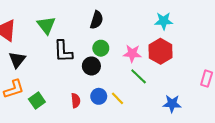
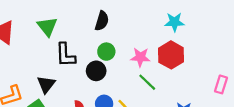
black triangle: (17, 60) -> (46, 84), moved

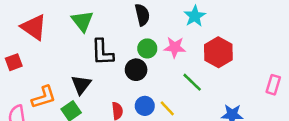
black semicircle: (102, 21) -> (142, 15), turned -30
cyan star: (174, 22) -> (195, 16), moved, turned -30
pink star: (140, 57) -> (175, 47), moved

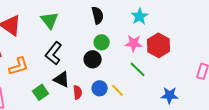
pink star: (175, 47) -> (134, 43), moved
black L-shape: (102, 52) -> (54, 53), moved, turned 40
black triangle: (81, 85) -> (62, 79), moved, turned -42
orange L-shape: (44, 97) -> (19, 66), moved

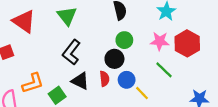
orange L-shape: (19, 66) -> (33, 83), moved
blue circle: (100, 88) -> (127, 80), moved
red semicircle: (78, 92) -> (104, 79), moved

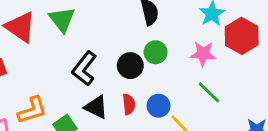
green triangle: (67, 16) -> (62, 20), moved
red hexagon: (187, 43) -> (242, 36), moved
black circle: (114, 59) -> (130, 66), moved

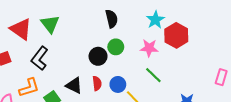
black L-shape: (84, 69) -> (40, 58), moved

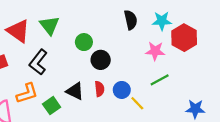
black semicircle: (112, 19) -> (131, 20), moved
cyan star: (155, 20) -> (162, 21), turned 30
green circle: (116, 47) -> (84, 42), moved
green line: (153, 75) -> (160, 80), turned -72

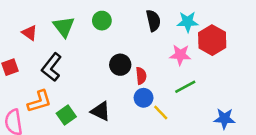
red triangle: (18, 31) -> (30, 33), size x0.6
green circle: (84, 42) -> (102, 21), moved
red semicircle: (99, 89) -> (141, 76), moved
black triangle: (75, 91) -> (101, 111), moved

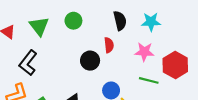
red hexagon: (212, 40) -> (175, 65), moved
red semicircle: (141, 76) -> (109, 45), moved
green line: (185, 87) -> (149, 80), turned 42

